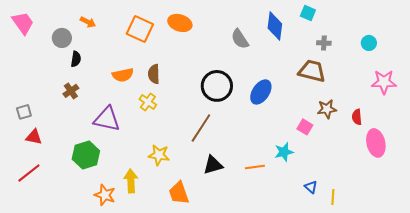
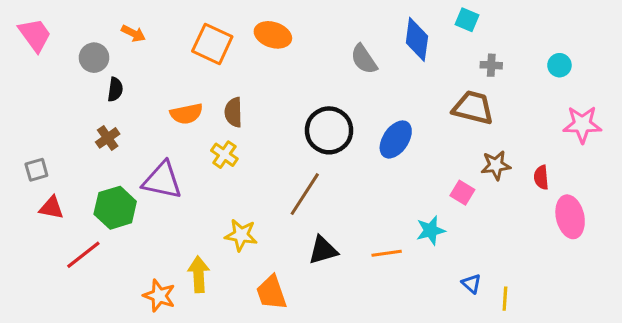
green hexagon: (86, 155) -> (115, 208), moved
red line: (29, 173) -> (83, 255), moved

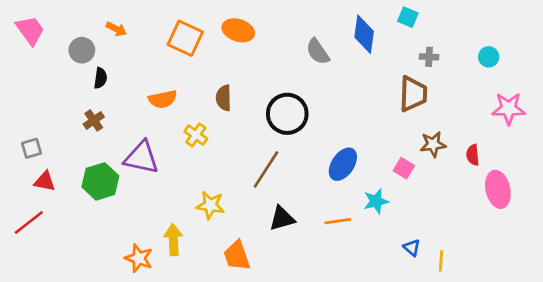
brown trapezoid: (473, 108) -> (413, 94), turned 78
brown semicircle: (233, 112) -> (224, 98), moved
blue ellipse: (396, 139) -> (343, 164), moved
red line: (83, 255) -> (29, 222), moved

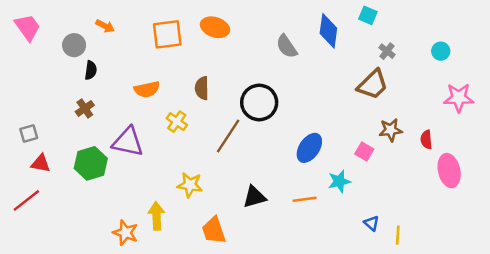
orange square: (185, 38) -> (167, 34), turned -32
gray cross: (429, 57) -> (387, 51), turned 35
brown trapezoid: (413, 94) -> (373, 85), turned 44
brown line: (266, 169) -> (228, 136), moved

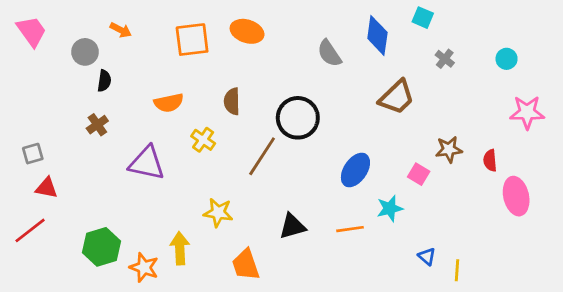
brown trapezoid: (373, 85) -> (397, 97), moved
green hexagon: (91, 163) -> (101, 247), moved

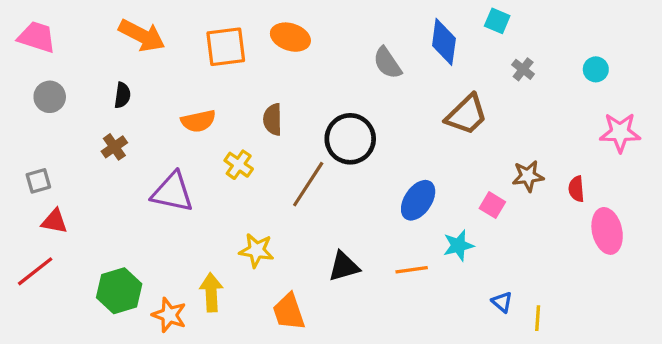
orange arrow: (121, 30) -> (142, 35), size x1.8
pink trapezoid: (31, 31) -> (37, 37), turned -36
gray circle: (85, 52) -> (50, 97), moved

